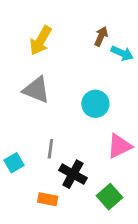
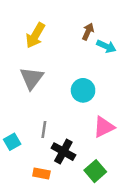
gray triangle: (36, 90) -> (32, 78), turned 45

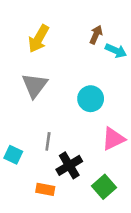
cyan square: (12, 142) -> (13, 155), turned -35
black cross: (63, 152) -> (69, 165), turned 30

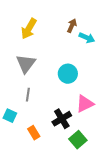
gray line: (48, 141) -> (28, 95), moved
black cross: (69, 165) -> (62, 119), moved
orange rectangle: (45, 189) -> (34, 133), moved, turned 48

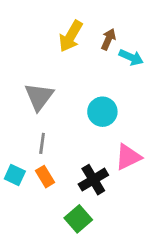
yellow arrow: (29, 29) -> (71, 36), moved
orange rectangle: (34, 133) -> (45, 177), moved
green square: (78, 140) -> (78, 219), moved

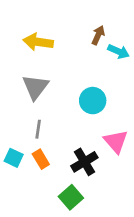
yellow arrow: (71, 36) -> (38, 42), moved, turned 68
pink triangle: (128, 157) -> (116, 141), turned -45

